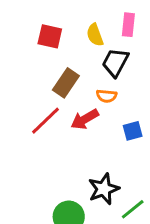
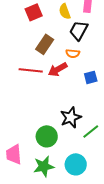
red square: (50, 36) -> (34, 12), turned -36
red line: (45, 121) -> (31, 70), turned 50

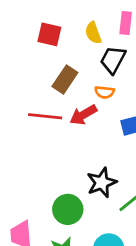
red square: (34, 12) -> (49, 34), turned 36

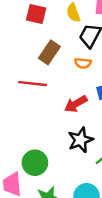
red arrow: (83, 115) -> (76, 104), moved
green circle: (68, 209) -> (35, 163), moved

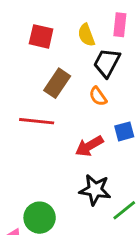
orange semicircle: (83, 63) -> (98, 96), turned 49
black star: (81, 140) -> (95, 190), turned 30

